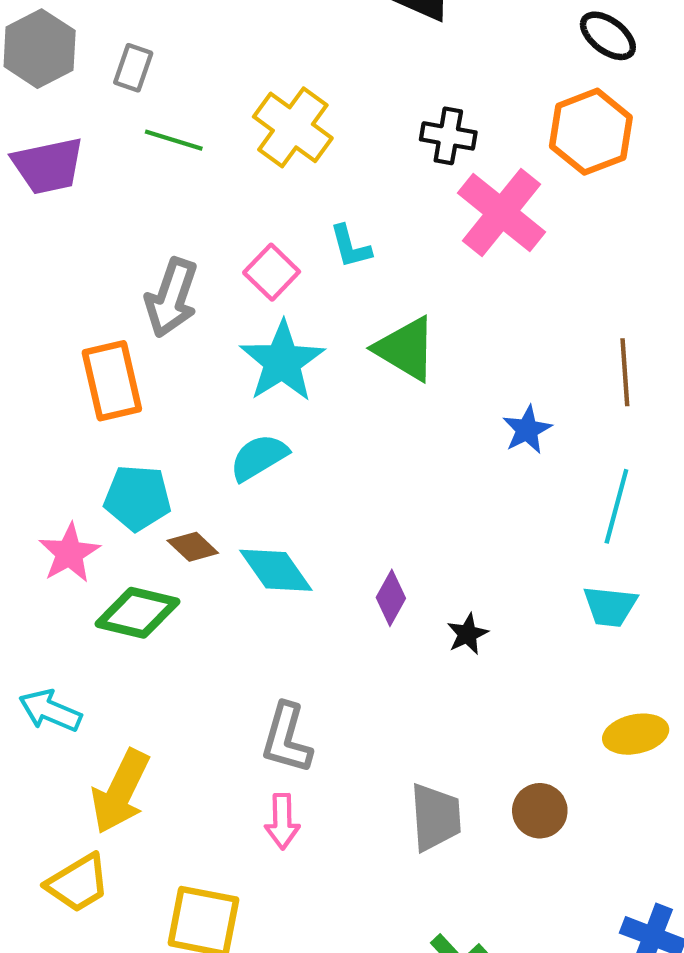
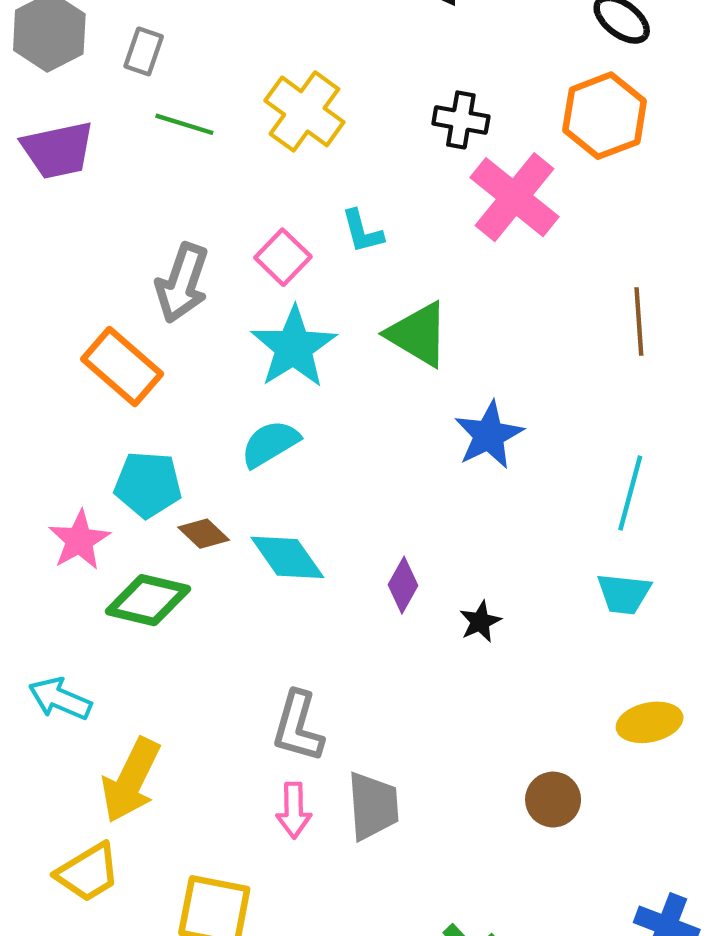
brown line: (625, 372) -> (639, 321), moved
orange rectangle: (112, 381) -> (122, 367), turned -36
blue star: (527, 430) -> (489, 435), moved, size x1.4
gray trapezoid: (435, 817) -> (373, 806), moved

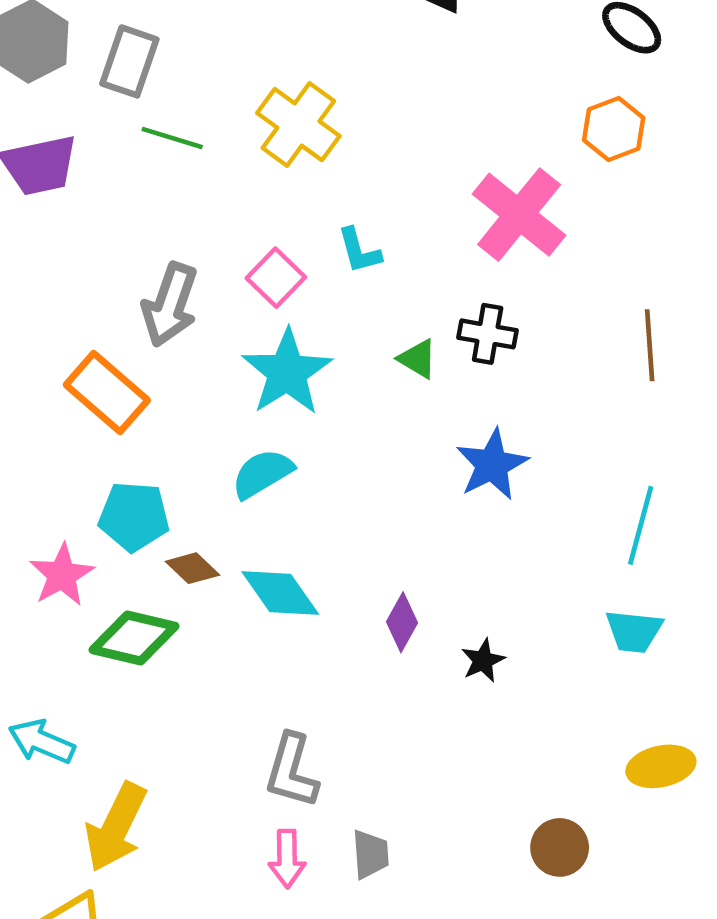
gray rectangle: (144, 51) -> (129, 61), size x1.4
orange hexagon: (605, 116) -> (614, 129), size x0.7
black cross: (461, 120) -> (488, 334), moved
green triangle: (418, 334) -> (418, 359), size x0.6
gray trapezoid: (373, 806) -> (370, 854), size x0.7

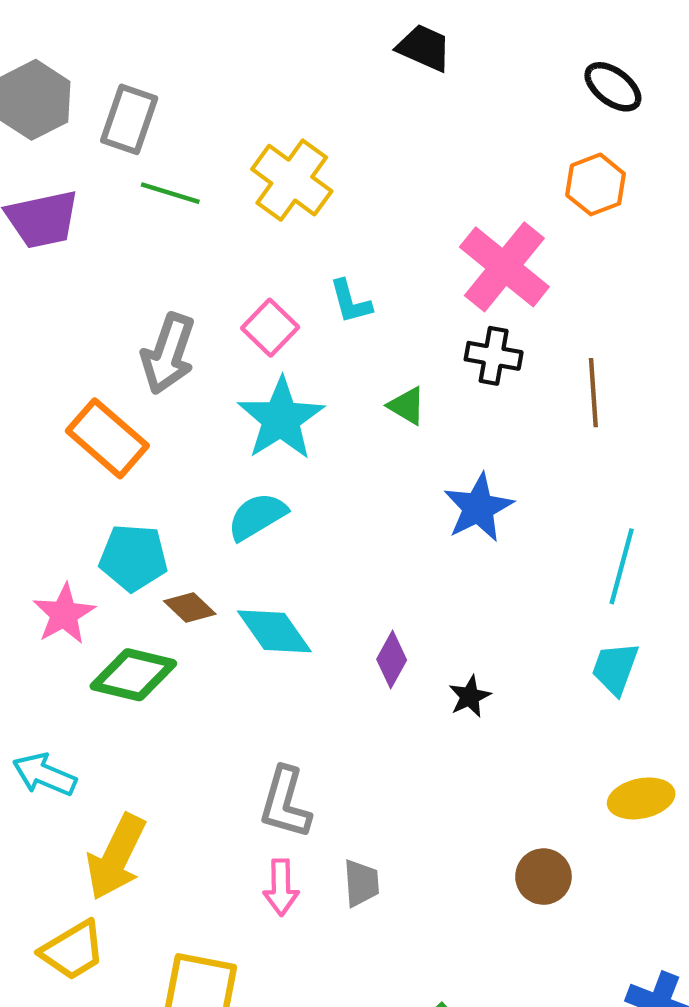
black cross: (488, 334) -> (494, 356), moved
brown line: (650, 345) -> (593, 393), moved
cyan trapezoid: (634, 631) -> (615, 668), turned 104

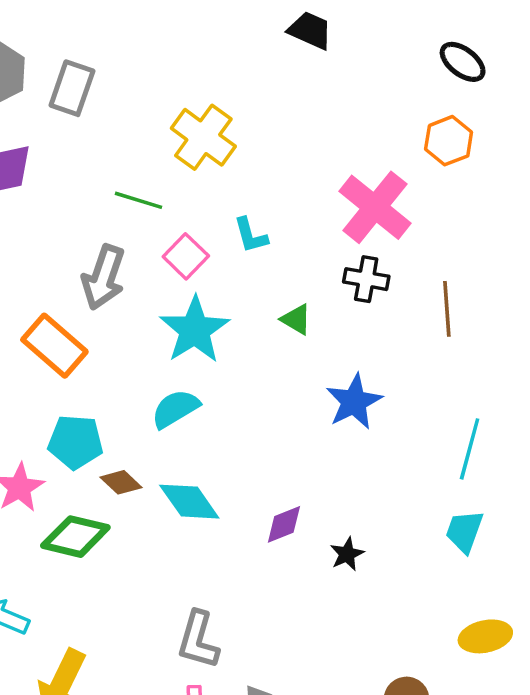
green line: (170, 193) -> (139, 200), moved
purple diamond: (392, 660) -> (284, 524), turned 39

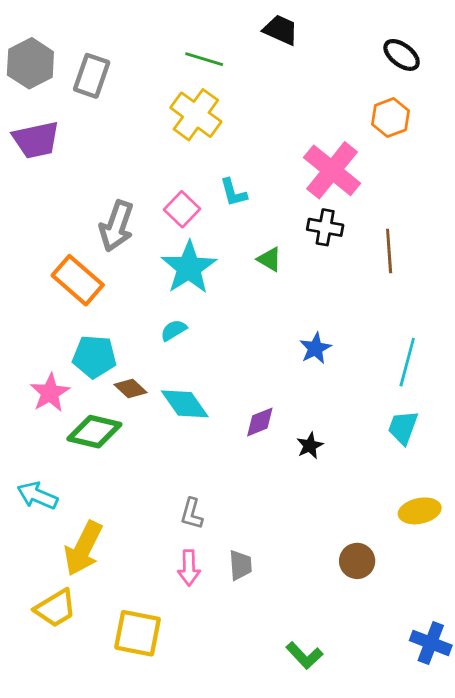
green line: (139, 200) -> (204, 59), moved
blue star: (354, 402) -> (315, 348), moved, size x0.7
cyan semicircle: (175, 409) -> (174, 330), size x0.7
gray L-shape: (198, 640) -> (192, 514), size x0.7

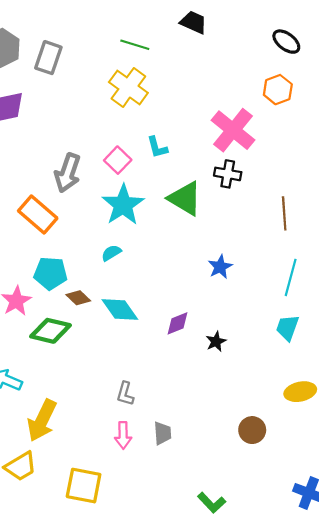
brown line: (389, 251) -> (284, 213), moved
green triangle: (270, 259) -> (185, 198), size x1.8

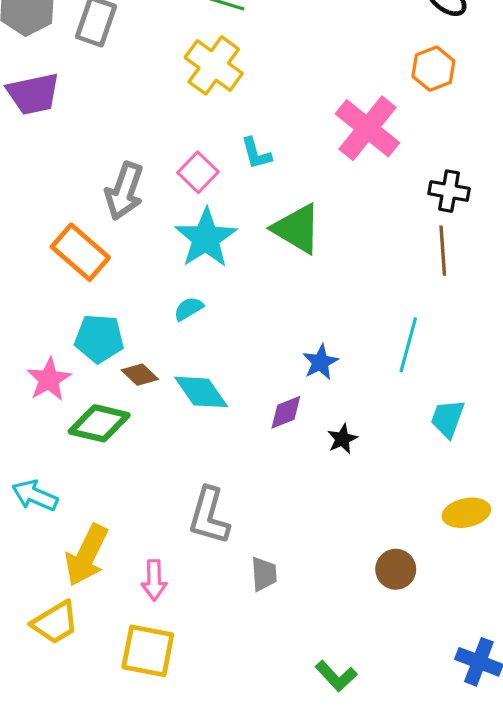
black cross: (228, 174) -> (449, 191), moved
blue star: (220, 267) -> (320, 362), moved
cyan line: (291, 277) -> (408, 345), moved
gray L-shape: (125, 394) -> (209, 516), size x1.6
pink arrow: (123, 435) -> (154, 580), moved

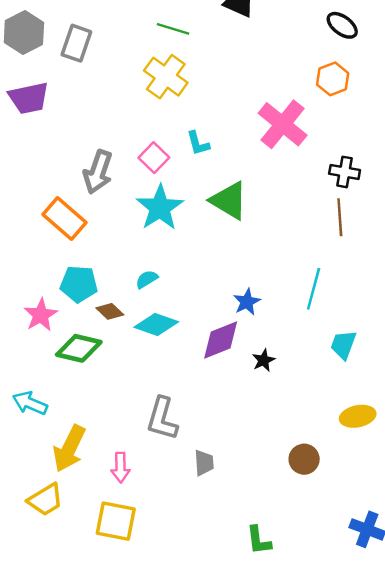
cyan semicircle: (189, 309) -> (147, 279), moved
cyan diamond: (201, 392) -> (156, 324), turned -36
purple diamond: (286, 412) -> (221, 340), size x1.5
green L-shape: (336, 676) -> (259, 540), turned 36

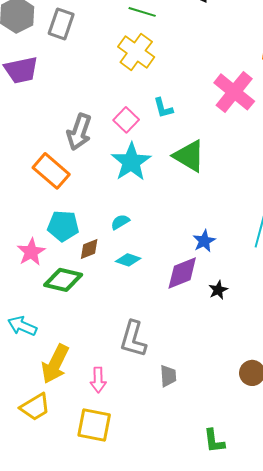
brown diamond: (110, 311) -> (89, 249), turned -65
cyan diamond: (156, 324) -> (128, 260), size x0.7

